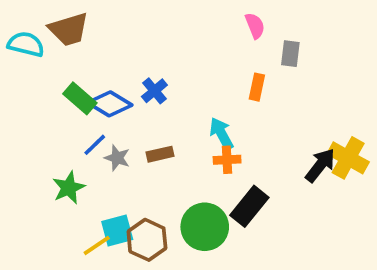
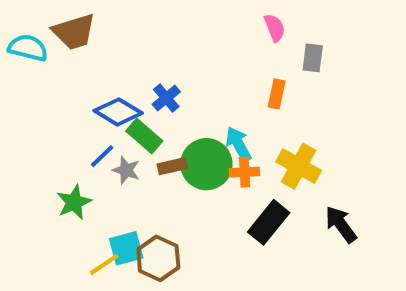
green rectangle: (80, 98) -> (144, 136), moved
yellow cross: (348, 158) -> (299, 166), moved
black arrow: (320, 165) -> (341, 224), moved, turned -75
green circle: (205, 227) -> (206, 164), moved

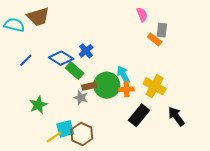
orange rectangle: (277, 94) -> (155, 39), moved, turned -64
blue line: (102, 156) -> (26, 60), moved
gray star: (126, 170) -> (81, 98), moved

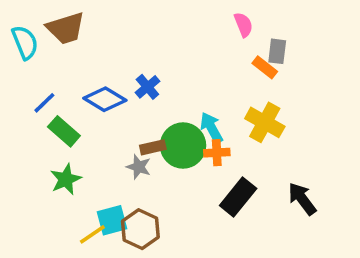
cyan semicircle: (14, 25) -> (25, 42), turned 54
green rectangle: (75, 71) -> (64, 131), moved
yellow cross: (155, 86) -> (265, 122), moved

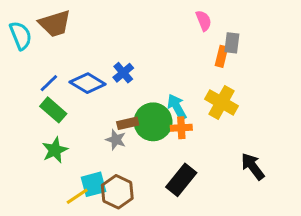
orange rectangle: (265, 67) -> (221, 56), turned 66
blue line: (44, 103) -> (49, 83), moved
black rectangle: (238, 197) -> (181, 180), moved

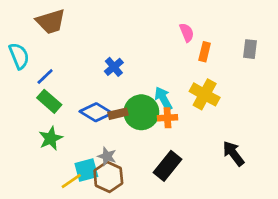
pink semicircle: (204, 21) -> (187, 33), moved
cyan semicircle: (21, 36) -> (19, 56), moved
gray rectangle: (232, 43) -> (250, 49), moved
blue diamond: (88, 83) -> (96, 112), moved
gray star: (116, 140) -> (107, 156), moved

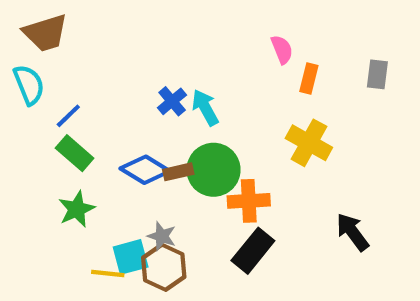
brown trapezoid: (51, 22) -> (46, 33), moved
cyan arrow: (163, 99) -> (205, 108), moved
orange cross: (167, 118) -> (249, 201), moved, size x1.4
yellow line: (71, 181) -> (108, 273), turned 40

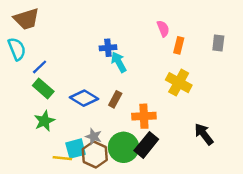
blue cross: (172, 101) -> (108, 48), moved, turned 35
green circle: (214, 170) -> (124, 147), moved
brown rectangle: (178, 172) -> (115, 99), moved, turned -49

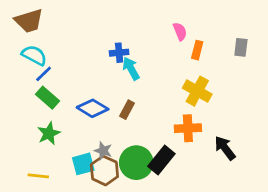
cyan semicircle: (17, 49) -> (34, 55), moved, turned -40
orange cross: (144, 116) -> (188, 128), moved
yellow line: (62, 158) -> (38, 176), moved

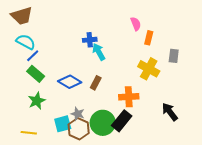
gray rectangle: (241, 47) -> (174, 56), moved
orange cross: (188, 128) -> (129, 97), moved

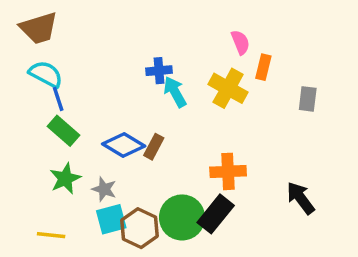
blue line: (33, 56) -> (58, 99), turned -64
yellow cross: (149, 69) -> (228, 88), moved
brown rectangle: (96, 83) -> (154, 147), moved
gray star: (78, 114) -> (104, 189), moved

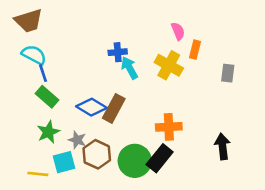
brown rectangle: (154, 147) -> (114, 108), size x1.5
black arrow: (301, 198) -> (222, 146), turned 30
cyan square: (111, 219) -> (64, 162), moved
brown hexagon: (140, 228) -> (97, 154), moved

